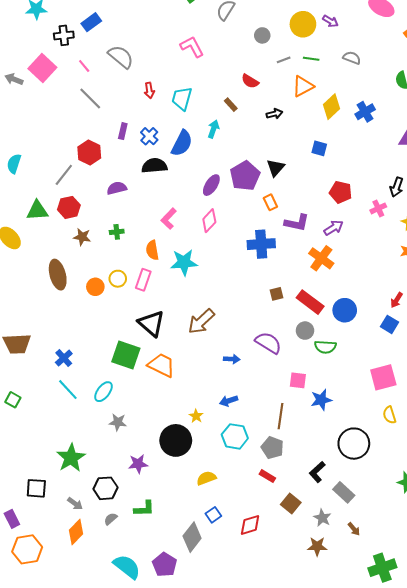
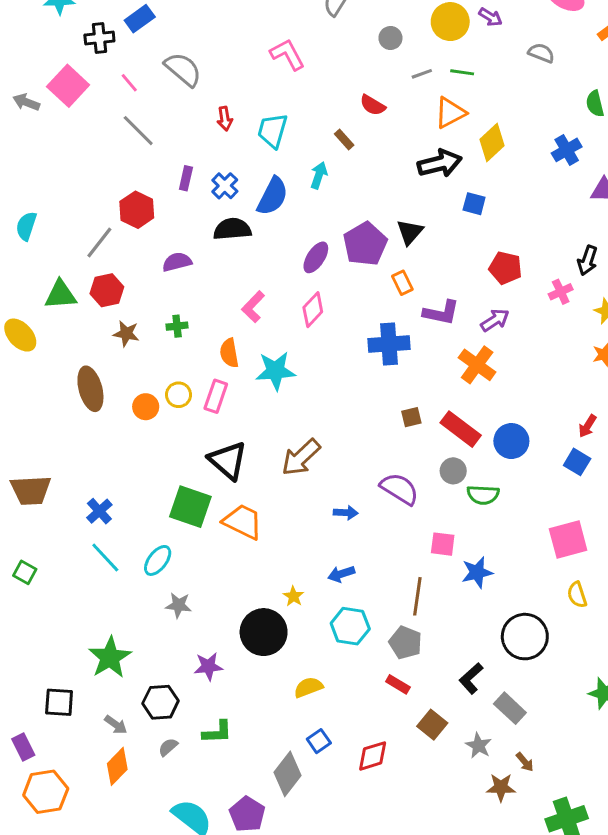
gray semicircle: (352, 58) -> (541, 53), moved
blue cross: (365, 112) -> (567, 150), moved
black arrow: (274, 114) -> (440, 163), moved, size x1.8
brown star: (317, 546) -> (501, 787), moved

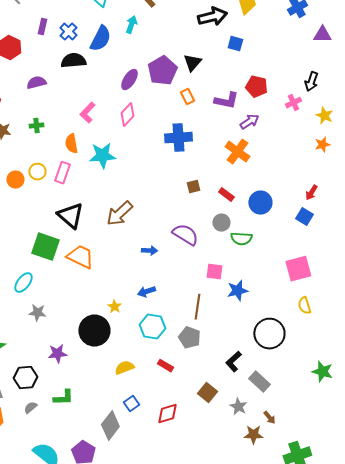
purple L-shape: (441, 313) -> (226, 101), moved
red rectangle: (461, 429) -> (226, 195), size x0.6
red rectangle: (398, 684) -> (165, 366), moved

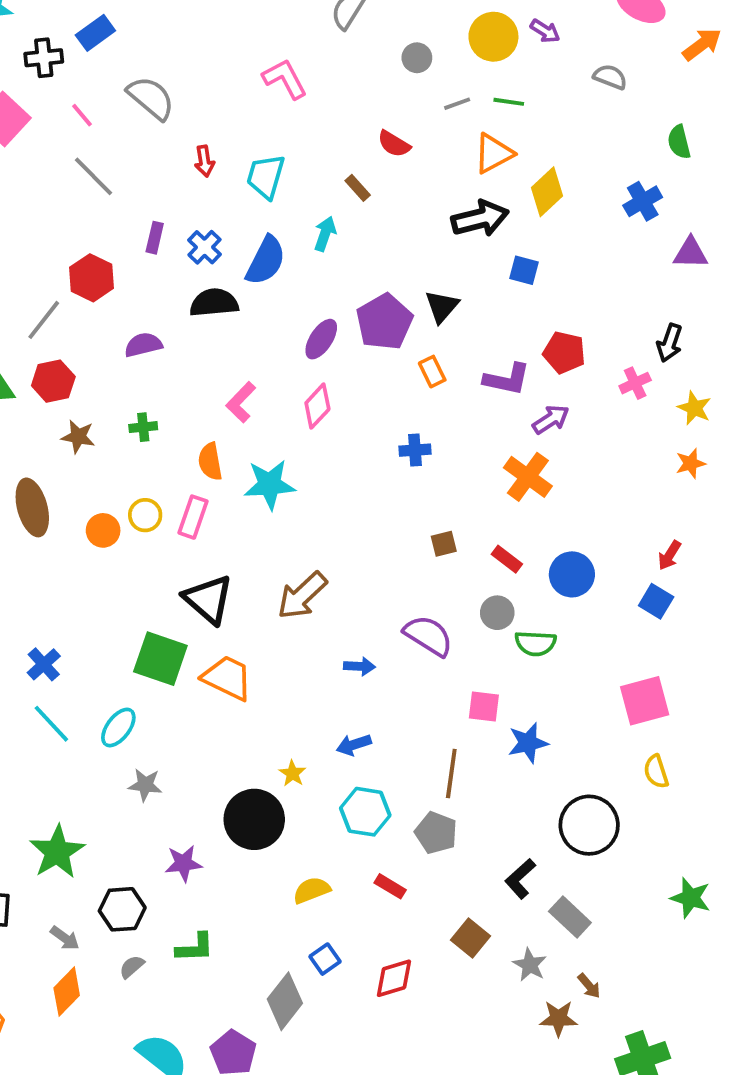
blue cross: (178, 138) -> (415, 450), size x0.6

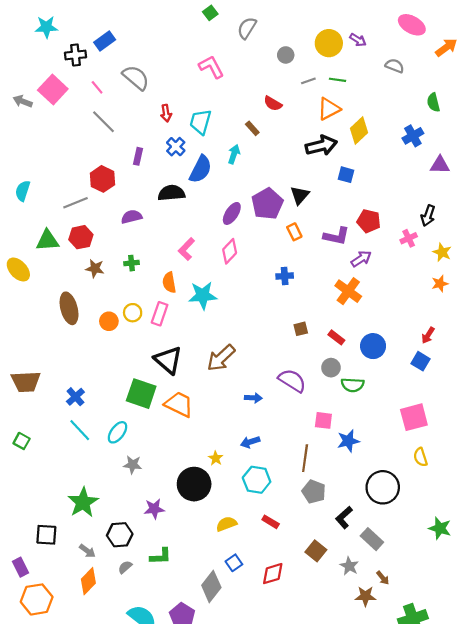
blue cross: (204, 247) -> (176, 147), moved
gray line: (44, 320) -> (75, 203), turned 30
gray pentagon: (436, 833) -> (314, 492), moved

